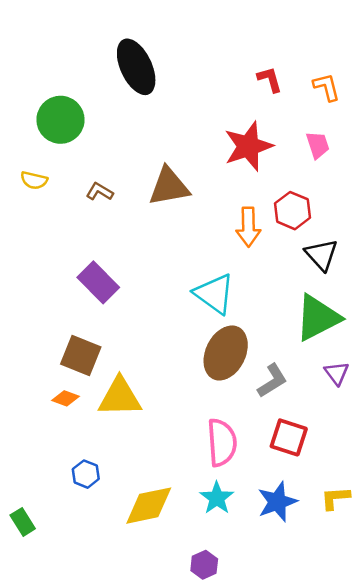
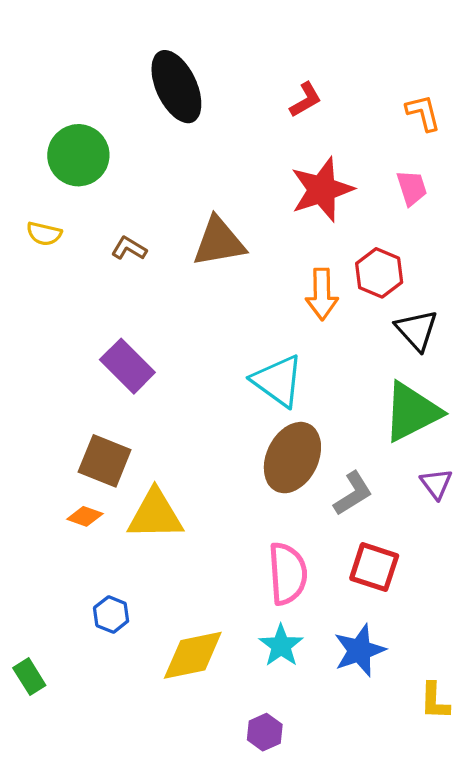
red L-shape: (270, 79) -> (306, 100), moved, turned 76
yellow L-shape: (335, 498) -> (435, 701), moved, turned -84

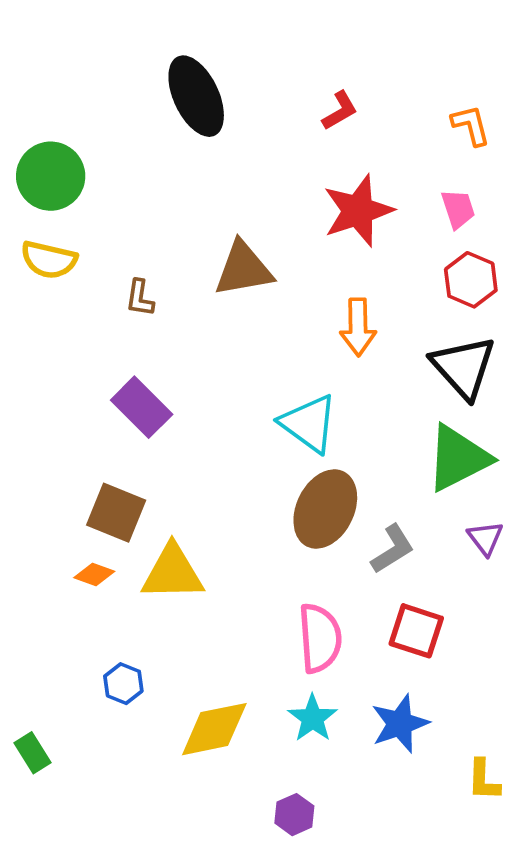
green circle: (78, 155) -> (51, 176), moved
yellow semicircle: (44, 234) -> (49, 260), size x1.4
brown L-shape: (129, 248) -> (140, 298), moved, turned -112
red hexagon: (379, 273) -> (471, 280), moved
black triangle: (417, 330) -> (464, 367), size x1.4

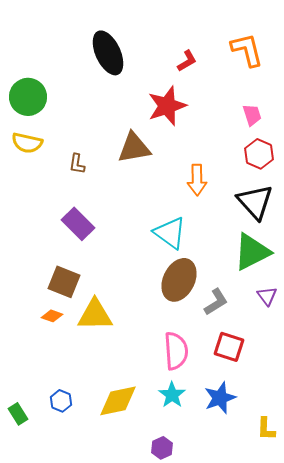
orange L-shape: (471, 125) -> (247, 50), moved, size x1.5
red star: (358, 211) -> (167, 106), moved
blue hexagon: (123, 684) -> (61, 401), moved

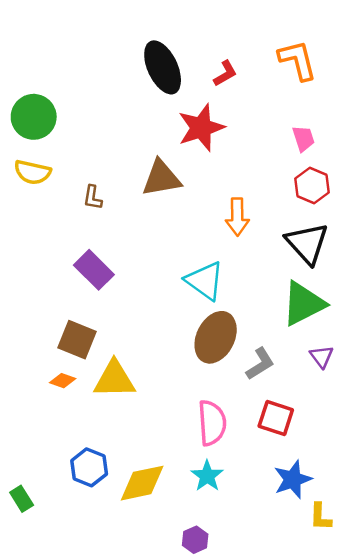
black ellipse: (108, 53) -> (163, 67), moved
blue star: (220, 398) -> (293, 479), moved
blue hexagon: (61, 401) -> (89, 467), moved, size x1.4

